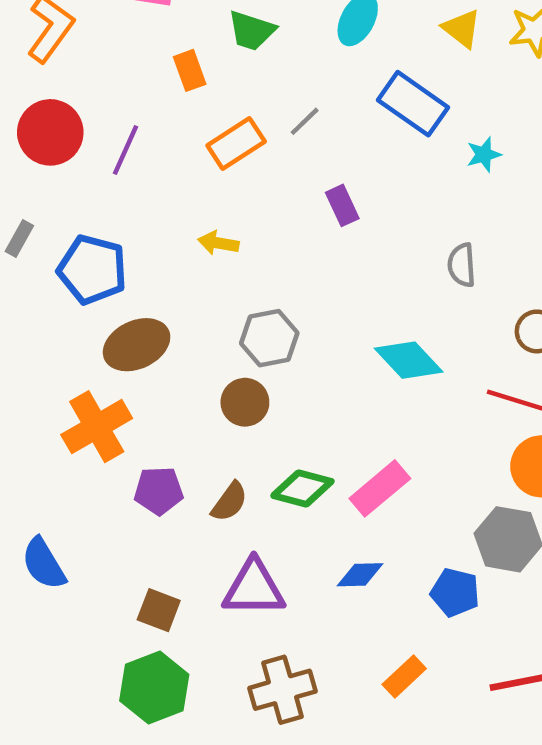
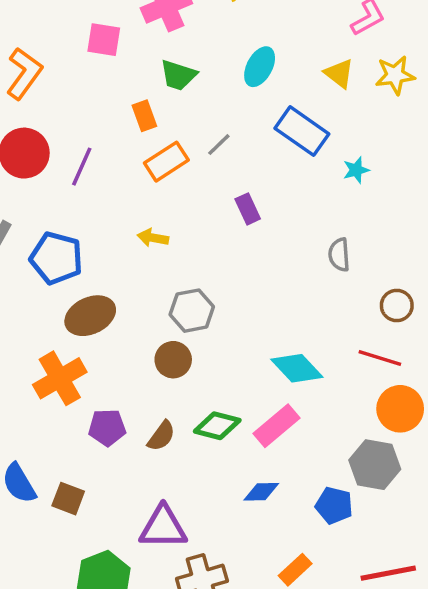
orange rectangle: (190, 70) -> (144, 116), moved
cyan diamond: (409, 360) -> (297, 368), moved
purple triangle: (254, 588) -> (163, 527), moved
brown square: (159, 610) -> (68, 499), moved

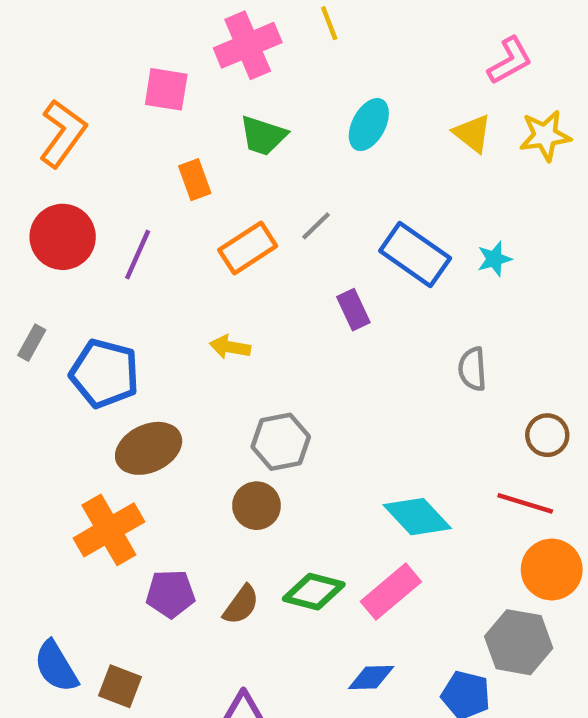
orange rectangle: (144, 116) -> (195, 180), moved
blue rectangle: (302, 131) -> (415, 255), moved

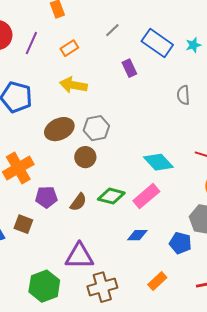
orange rectangle: (248, 248) -> (69, 48), moved, size x0.7
yellow arrow: (230, 347) -> (73, 85), size x1.5
brown ellipse: (149, 448) -> (59, 129), moved
brown square: (120, 686) -> (23, 224), moved

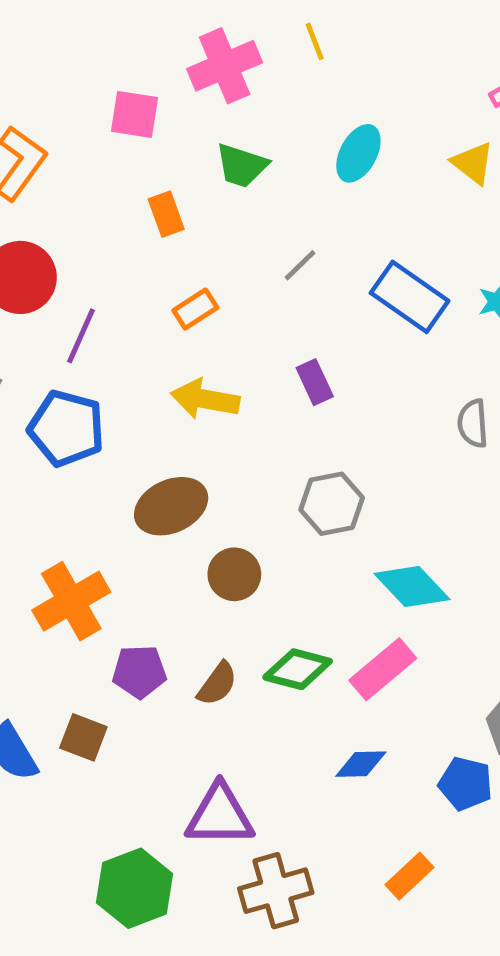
purple line: (31, 43) -> (81, 336), moved
purple rectangle: (129, 68) -> (315, 382), moved
gray hexagon: (96, 128) -> (332, 504), moved

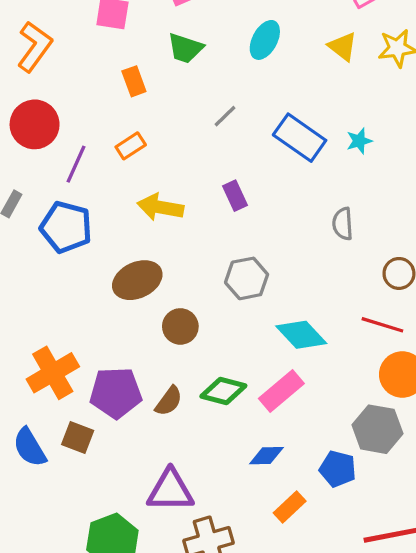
orange rectangle: (195, 309) -> (131, 146), moved
orange cross: (71, 601) -> (53, 373), moved
purple pentagon: (139, 672) -> (116, 393), size x1.4
orange rectangle: (410, 876) -> (290, 507), moved

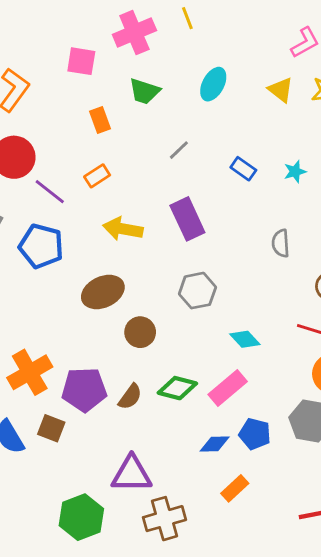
blue rectangle: (300, 138) -> (243, 169), size x0.6
purple line: (76, 164) -> (50, 192), turned -76
purple rectangle: (235, 196) -> (187, 219), size x1.6
cyan diamond: (301, 335) -> (245, 339), size x0.7
blue pentagon: (338, 469) -> (255, 434), moved

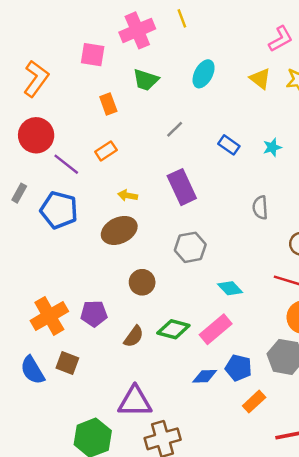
yellow arrow: (123, 229) -> (128, 196), size x0.6
brown ellipse: (103, 292) -> (119, 230), moved
purple pentagon: (84, 390) -> (94, 314), moved, size x0.7
orange rectangle: (235, 488) -> (254, 402), moved

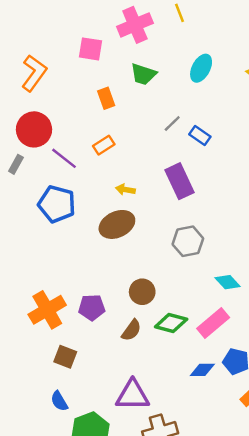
blue rectangle: (229, 145) -> (200, 135), moved
gray rectangle: (19, 193) -> (16, 164), moved
brown circle: (142, 282) -> (142, 292), moved
blue semicircle: (32, 370) -> (59, 401), moved, size x0.7

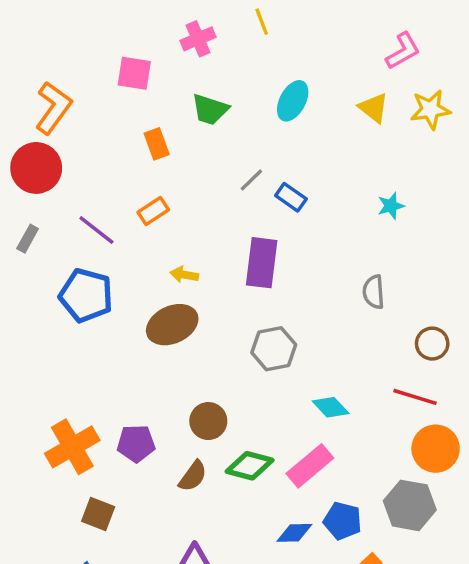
pink cross: (135, 25) -> (198, 39), size x0.7
red circle: (34, 129) -> (36, 168), moved
purple rectangle: (179, 181) -> (262, 263), turned 32

